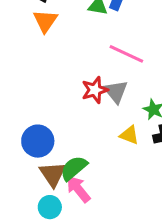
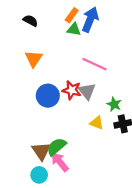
orange triangle: (45, 21) -> (34, 59), moved
red star: (95, 90) -> (72, 90), turned 30
blue circle: (38, 141) -> (48, 96), moved

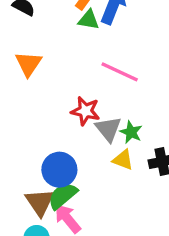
gray triangle: (87, 91) -> (108, 129), moved
blue circle: (48, 96) -> (59, 170), moved
green star: (114, 104) -> (131, 132), moved

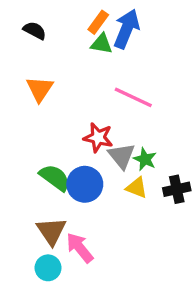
blue circle: (59, 170) -> (85, 184), moved
green semicircle: (63, 196) -> (55, 178), moved, turned 76

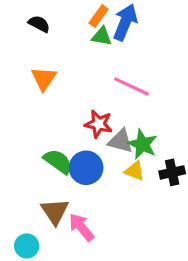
gray triangle: (122, 156) -> (120, 141), turned -36
green star: (145, 159) -> (142, 144), size x1.4
cyan circle: (48, 268) -> (27, 246), moved

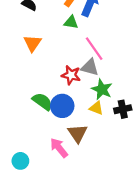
green triangle: (102, 36) -> (71, 22), moved
pink line: (131, 86) -> (94, 49), turned 30
gray triangle: (120, 141) -> (90, 67), moved
brown triangle: (55, 212) -> (78, 133), moved

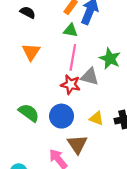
pink line: (94, 49) -> (73, 57), moved, turned 45
green star: (102, 89) -> (110, 59), moved
green semicircle: (42, 101) -> (29, 113), moved

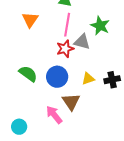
red star: (71, 85) -> (65, 49), turned -30
yellow triangle: (96, 118) -> (88, 79), turned -40

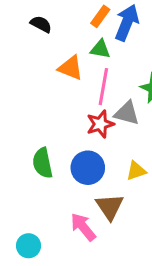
orange triangle: (30, 20) -> (71, 68), moved, turned -42
green semicircle: (28, 74) -> (43, 163), turned -138

